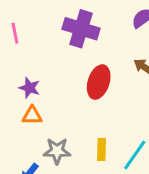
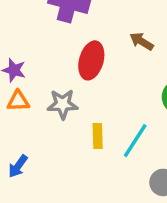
gray star: (57, 151) -> (63, 104), moved

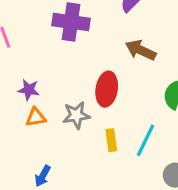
brown arrow: (142, 41) -> (141, 50), size x1.4
red ellipse: (91, 60) -> (107, 89), moved

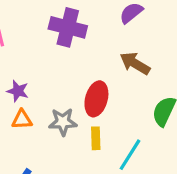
yellow rectangle: (111, 140) -> (96, 138), moved

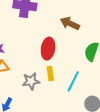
gray star: (63, 122) -> (31, 81), moved

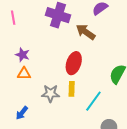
brown arrow: (70, 23) -> (86, 32), moved

